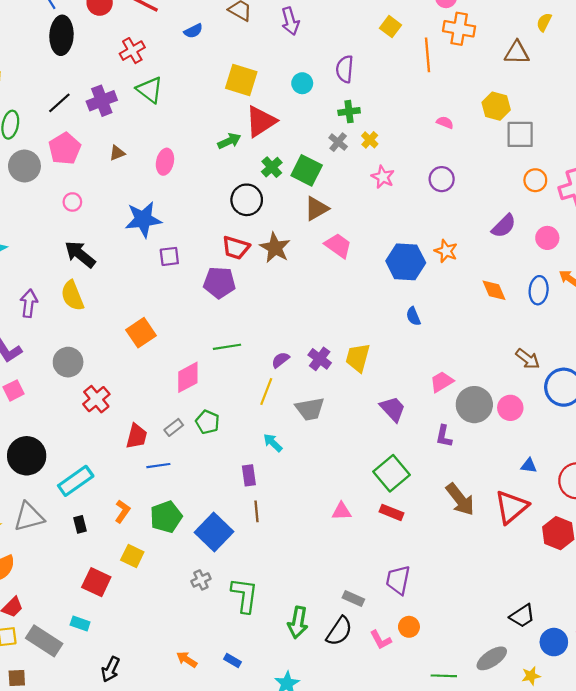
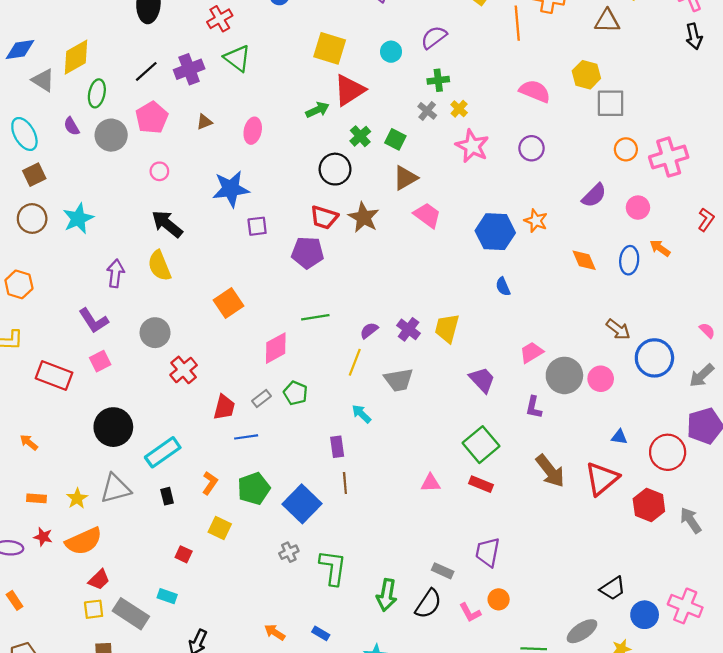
purple semicircle: (345, 69) -> (434, 37), turned 48
pink semicircle: (445, 122) -> (535, 91), size x1.8
green square: (307, 170) -> (395, 139), size x0.7
pink star: (383, 177) -> (472, 146), size x1.4
red square: (96, 582) -> (184, 554), size x0.6

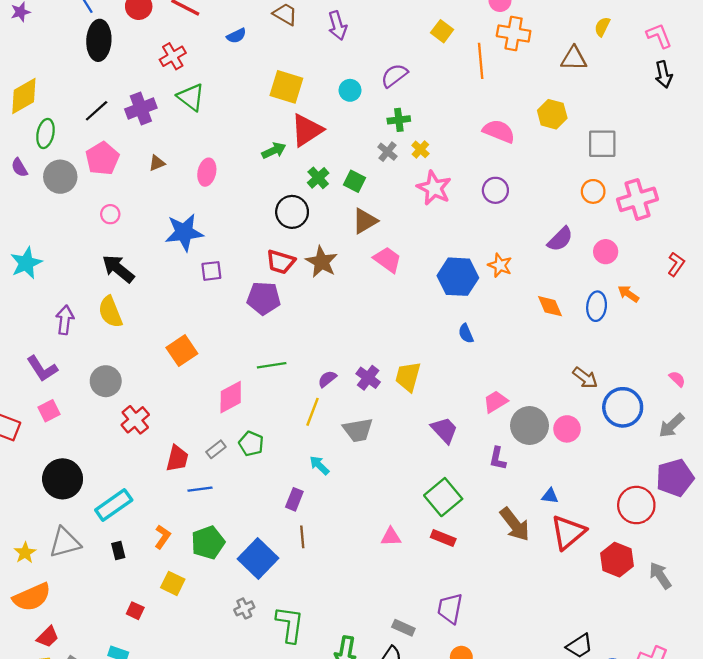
gray square: (611, 103) -> (602, 144), moved
blue triangle: (619, 437) -> (550, 496), moved
purple rectangle: (337, 447) -> (294, 499), turned 30

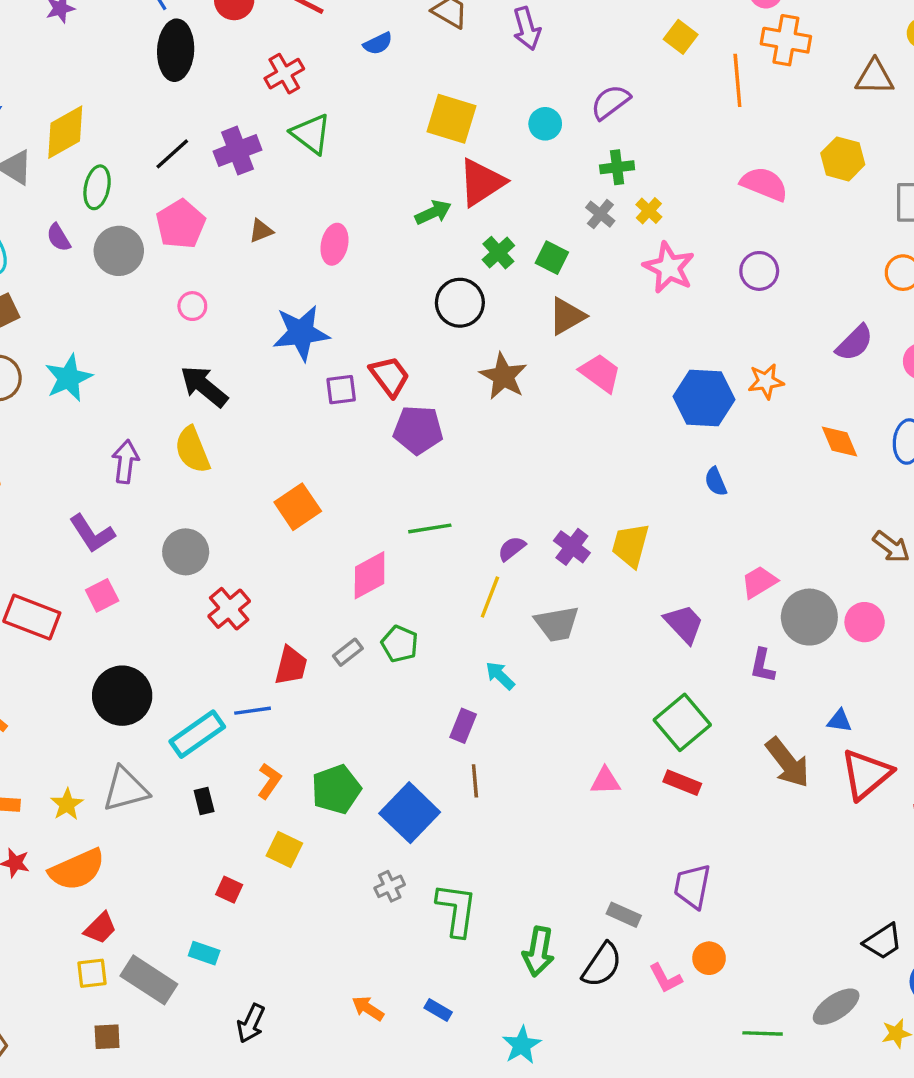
red trapezoid: (281, 262) -> (390, 376), moved, turned -144
orange star: (500, 265) -> (766, 381), turned -30
blue line: (200, 489) -> (253, 711), moved

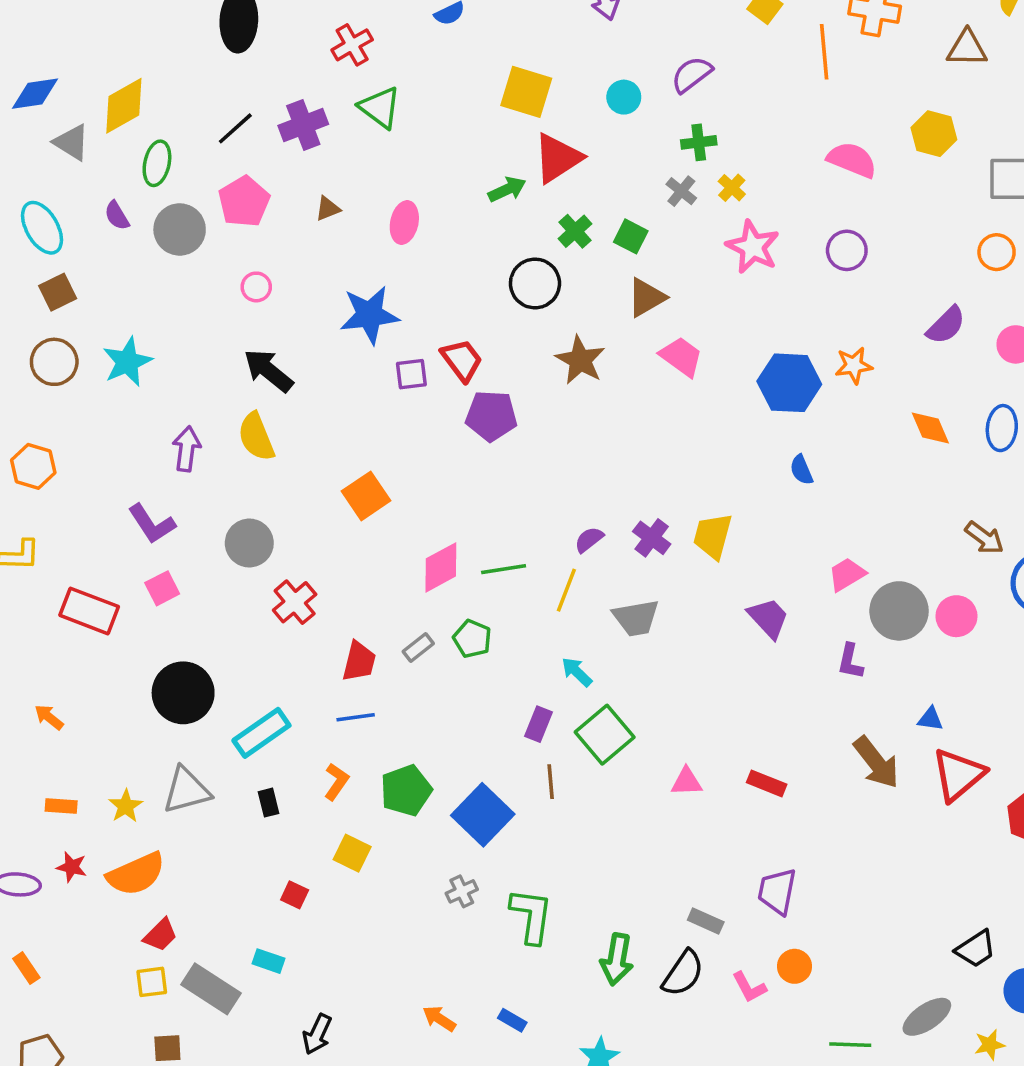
green line: (430, 528) -> (504, 569), moved
blue line: (253, 711) -> (356, 717), moved
green square: (682, 722) -> (605, 735), moved

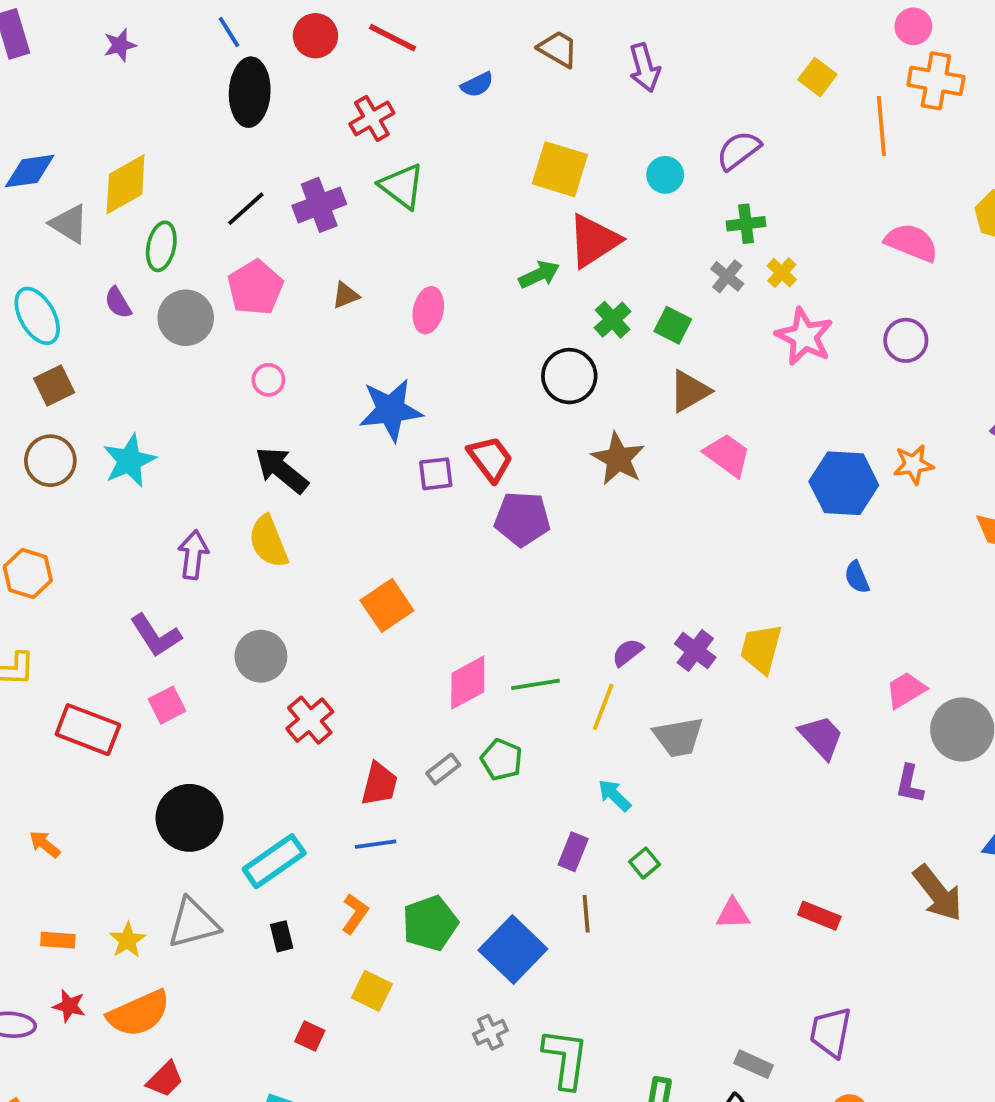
green square: (605, 735) -> (644, 863), size x0.5

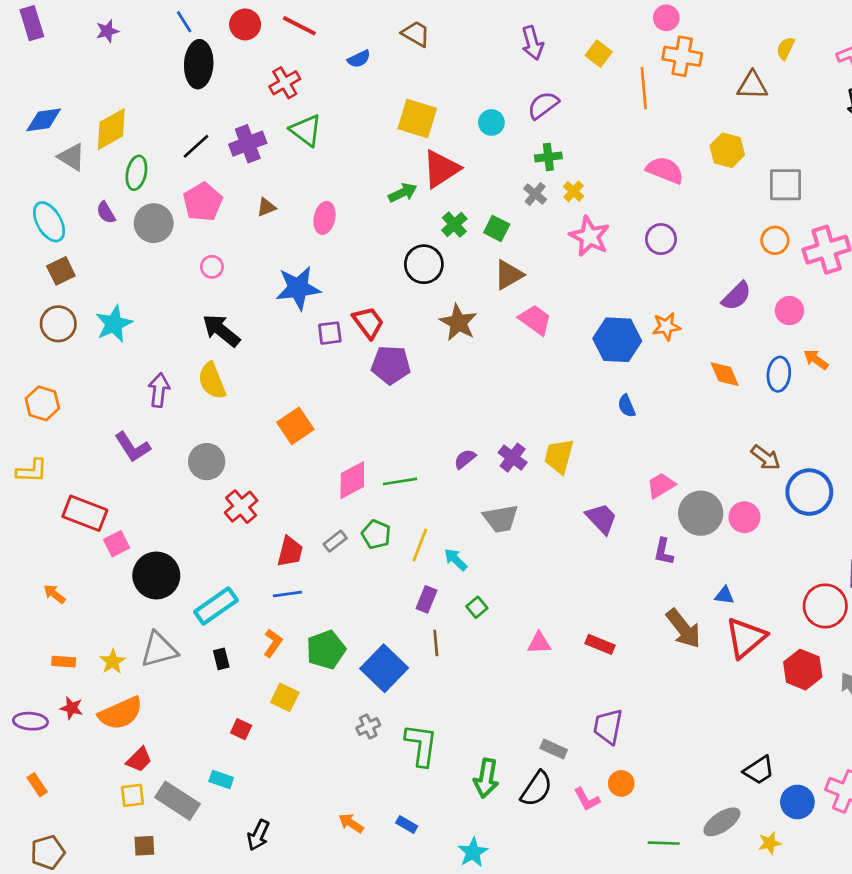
purple arrow: (644, 68) -> (532, 43), moved
pink square: (167, 705) -> (117, 544), moved
yellow line: (603, 707) -> (420, 545), moved

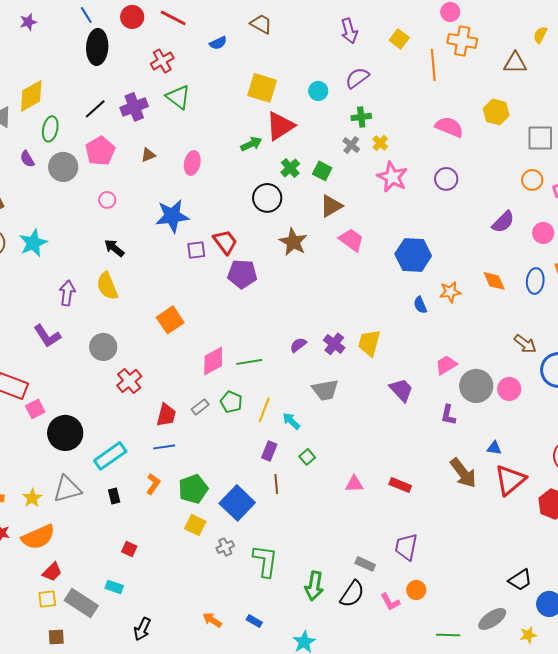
orange star: (666, 326) -> (450, 292), moved
black arrow: (221, 330) -> (114, 248), size x0.7
yellow square: (285, 697) -> (195, 525), moved

